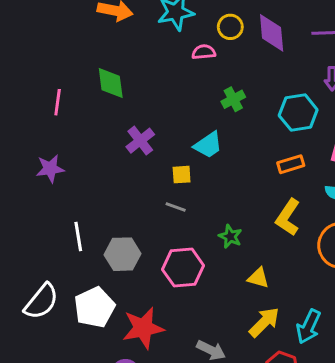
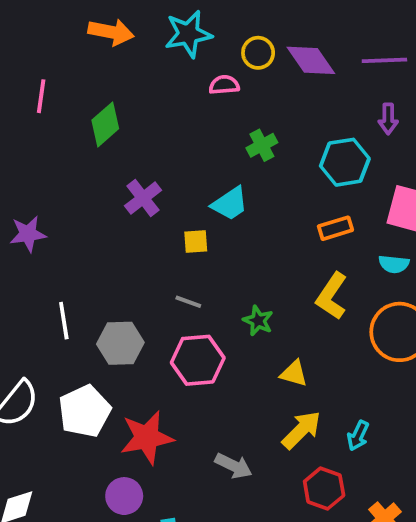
purple diamond: (272, 33) -> (311, 60), turned -30
green diamond: (111, 83) -> (105, 124), turned 56
pink line: (58, 102) -> (41, 96), moved
gray line: (176, 207) -> (188, 302), moved
cyan arrow: (309, 327) -> (358, 436), size x0.7

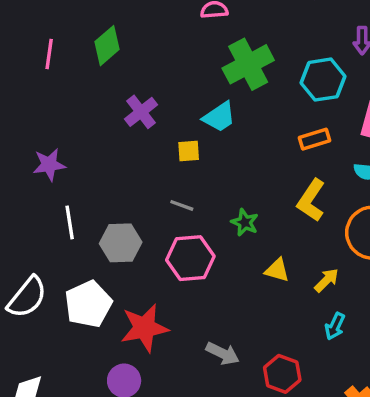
pink line: (41, 96) -> (49, 54), moved
green cross: (262, 145) -> (248, 64), size x1.8
purple star: (28, 234) -> (49, 165), moved
yellow arrow: (301, 430) -> (326, 280), moved, size x0.7
red hexagon: (324, 488) -> (282, 374), moved

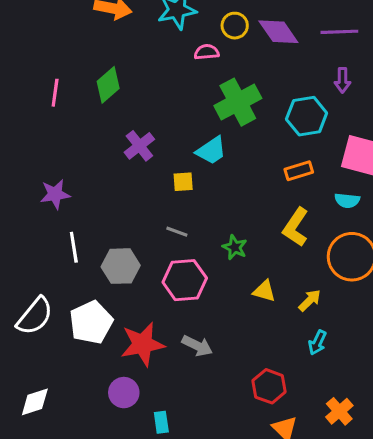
gray arrow: (223, 353) -> (197, 346), moved

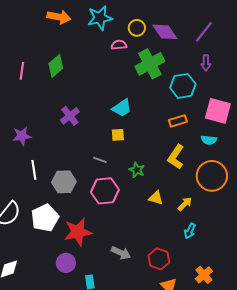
purple line: (339, 32) -> (204, 32), turned -50
green cross: (238, 102) -> (150, 64), moved
purple cross: (139, 146) -> (70, 116), moved
yellow square: (183, 182) -> (118, 135), moved
gray arrow: (197, 346) -> (121, 253), moved

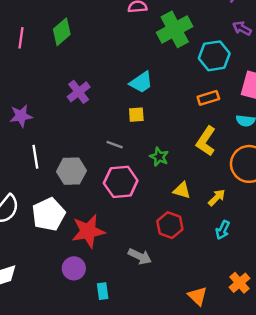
purple arrow: (206, 63) -> (242, 28), turned 119
red hexagon: (159, 259) -> (170, 225), moved

